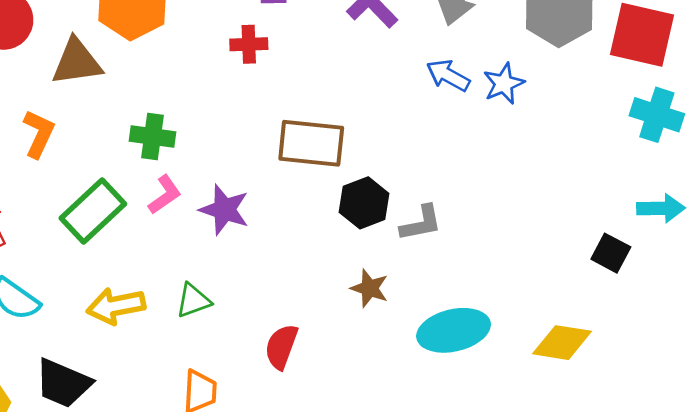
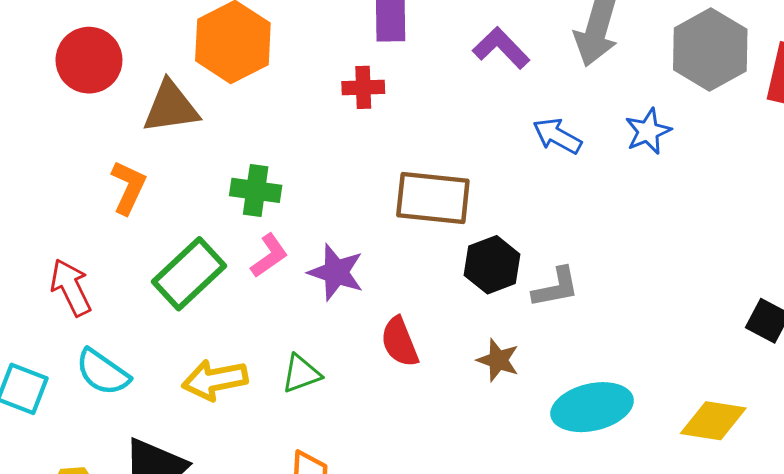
blue arrow: (448, 75) -> (557, 136), moved
red semicircle: (281, 347) -> (400, 342), moved, turned -42

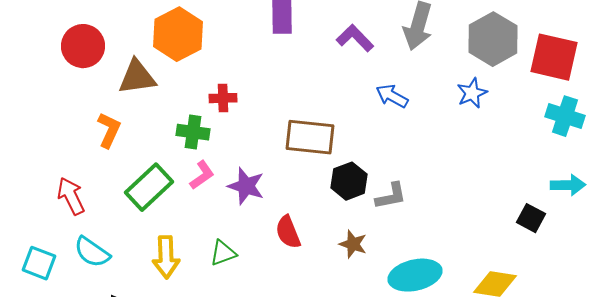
red cross: (363, 87) -> (223, 98), moved
blue star: (648, 131) -> (472, 93), moved
yellow arrow: (215, 380) -> (166, 257), turned -81

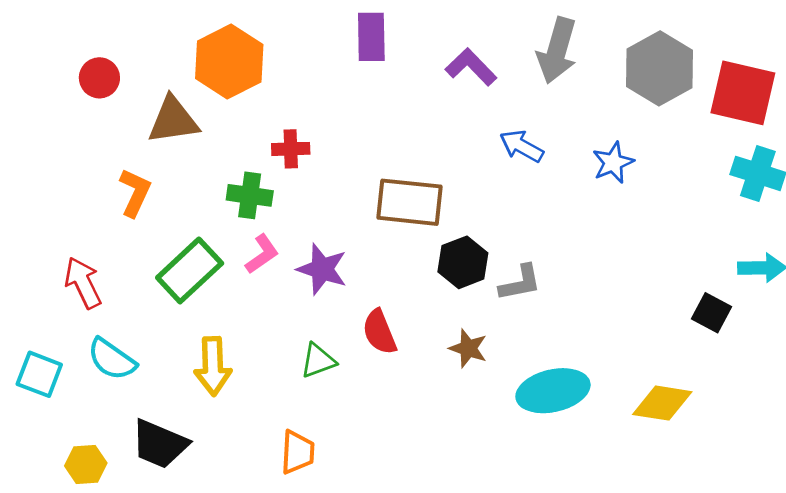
red circle: (83, 46) -> (99, 78), size x0.7
blue star: (472, 93) -> (613, 163), moved
green triangle: (223, 253) -> (318, 361), moved

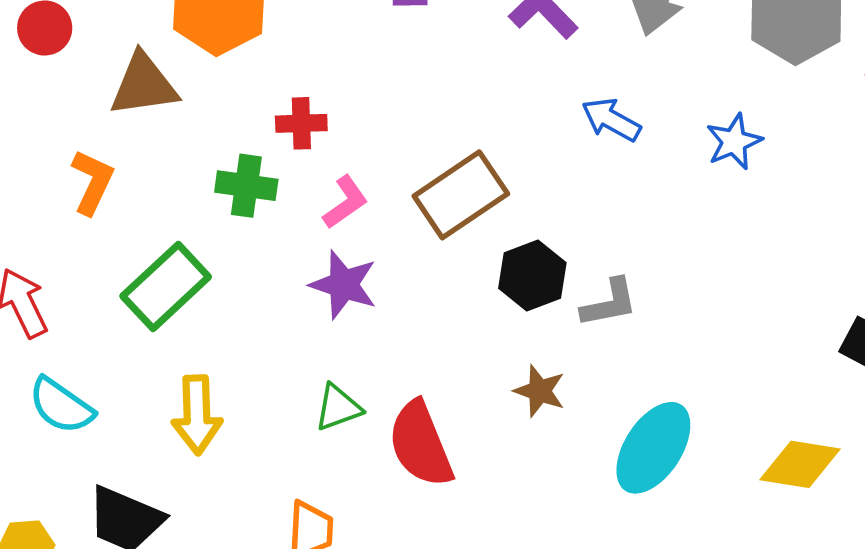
brown rectangle: (410, 202) -> (461, 195), turned -40
pink L-shape: (262, 254) -> (345, 202), moved
red semicircle: (379, 332) -> (421, 444), moved, size x1.4
cyan ellipse: (553, 391) -> (653, 448), turned -44

